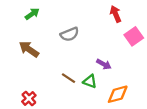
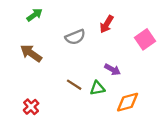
red arrow: (116, 14) -> (107, 24), moved, turned -126
green triangle: (90, 81) -> (97, 88), turned -32

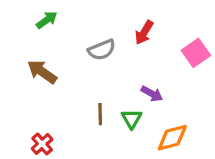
brown line: (74, 85) -> (100, 114), turned 56
green triangle: (97, 88) -> (132, 119), turned -49

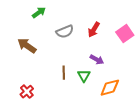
green arrow: (47, 20) -> (39, 13), moved
red arrow: (144, 33) -> (94, 30), moved

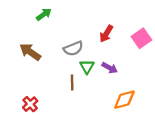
gray semicircle: (65, 32) -> (73, 48), moved
green triangle: (84, 76) -> (87, 67), moved

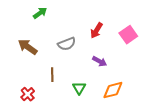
green triangle: (87, 67) -> (79, 88), moved
brown line: (72, 83) -> (52, 75), moved

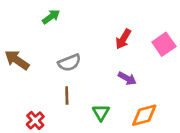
gray semicircle: (67, 44) -> (69, 63), moved
brown arrow: (28, 47) -> (17, 60), moved

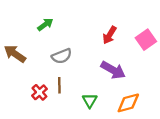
green arrow: (51, 17) -> (45, 25), moved
purple arrow: (127, 78) -> (113, 70), size x1.5
red cross: (35, 120) -> (39, 92), moved

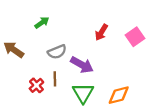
purple arrow: (113, 70) -> (82, 65), moved
green triangle: (90, 101) -> (83, 93), size x1.5

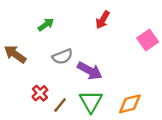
red arrow: (101, 32) -> (103, 20), moved
brown line: (55, 79) -> (60, 105), moved, turned 40

